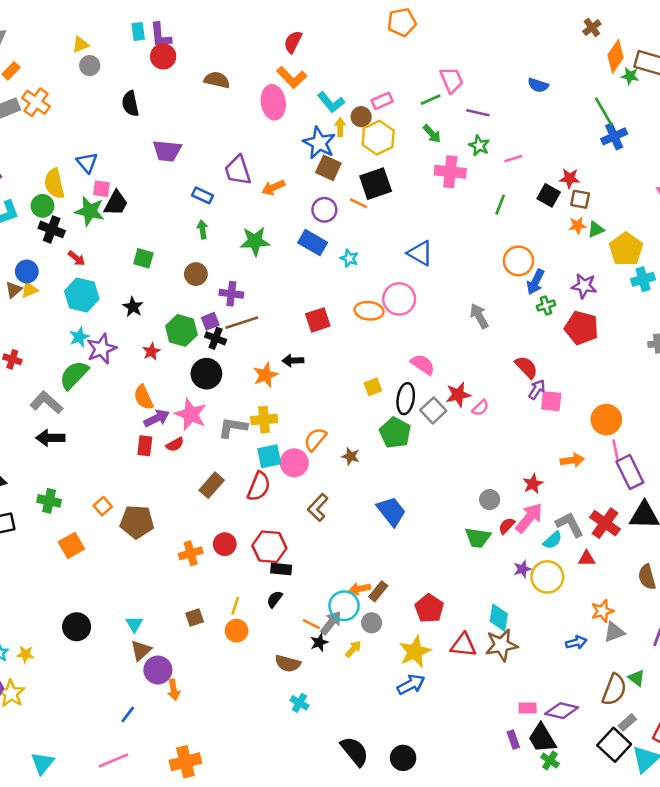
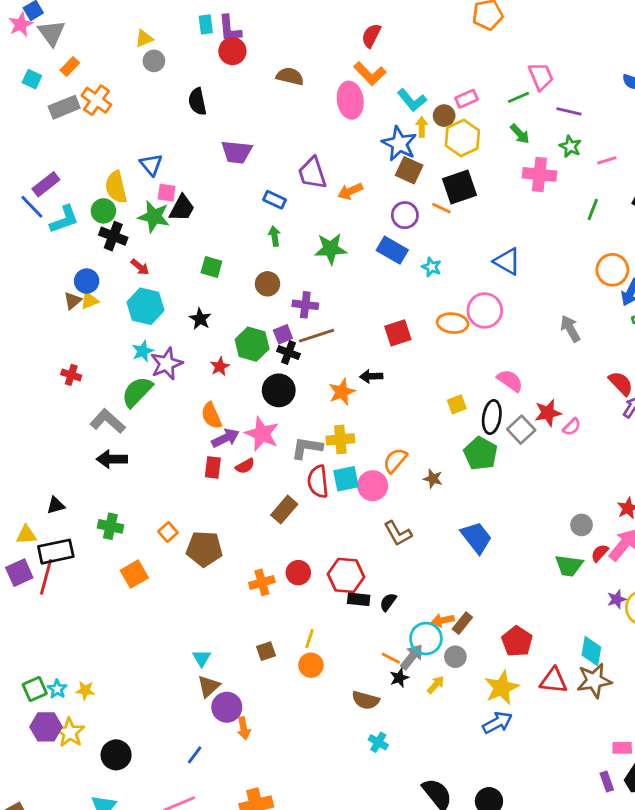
red semicircle: (259, 486) -> (318, 481), moved, turned 152
brown L-shape: (318, 507) -> (398, 533), turned -72
black semicircle: (275, 599) -> (388, 602), moved
black circle: (77, 627) -> (116, 755), moved

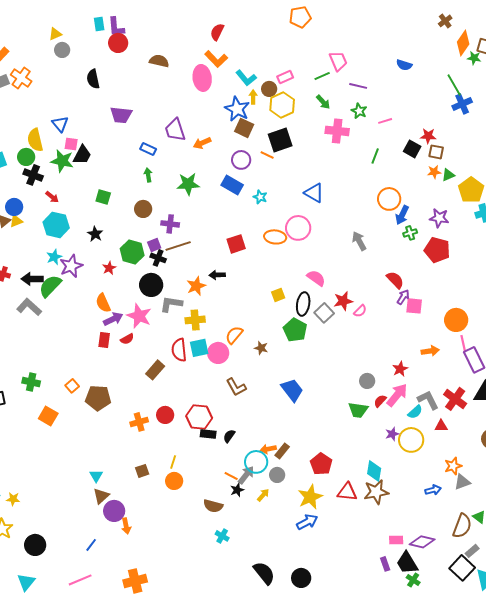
gray L-shape: (307, 448) -> (171, 304), moved
black arrow: (112, 459) -> (32, 279), moved
orange square: (134, 574) -> (48, 416), turned -30

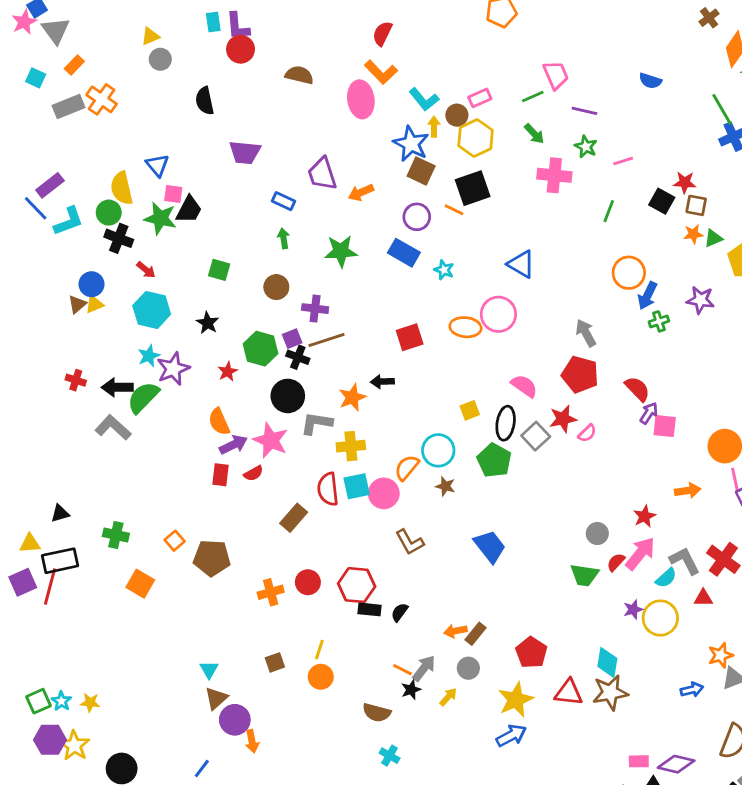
red pentagon: (437, 250) -> (580, 374), moved
cyan circle: (256, 462) -> (438, 450), moved

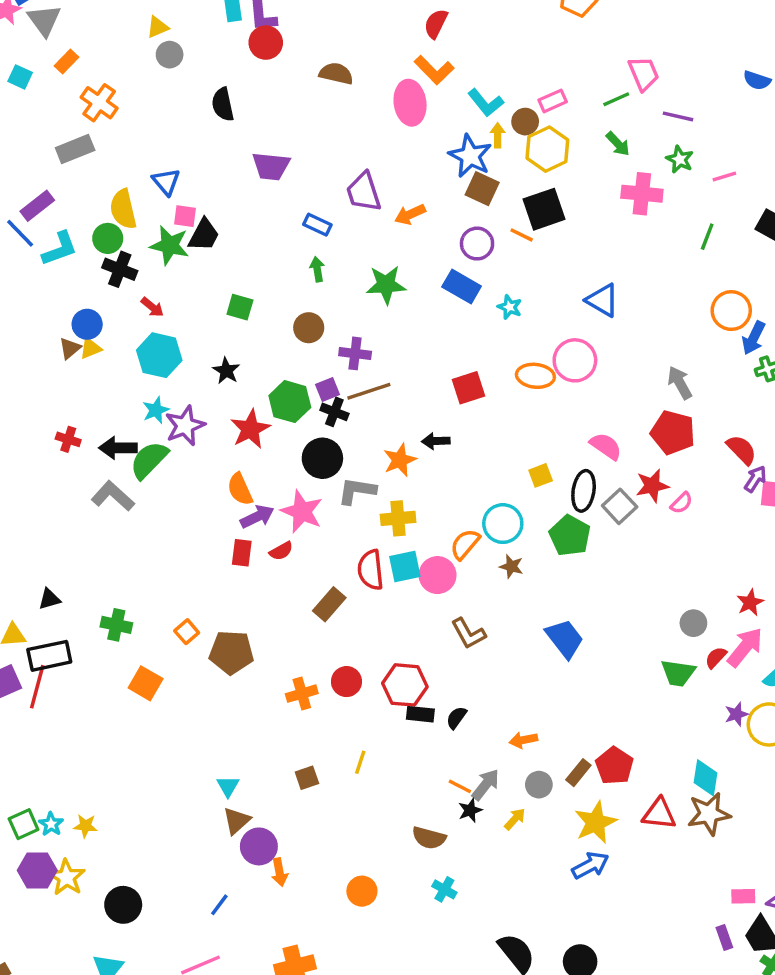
gray rectangle: (69, 107) -> (75, 149), moved
red star: (228, 372) -> (250, 429), size x1.6
brown rectangle: (476, 634) -> (578, 773), moved
orange circle: (321, 677) -> (362, 891), moved

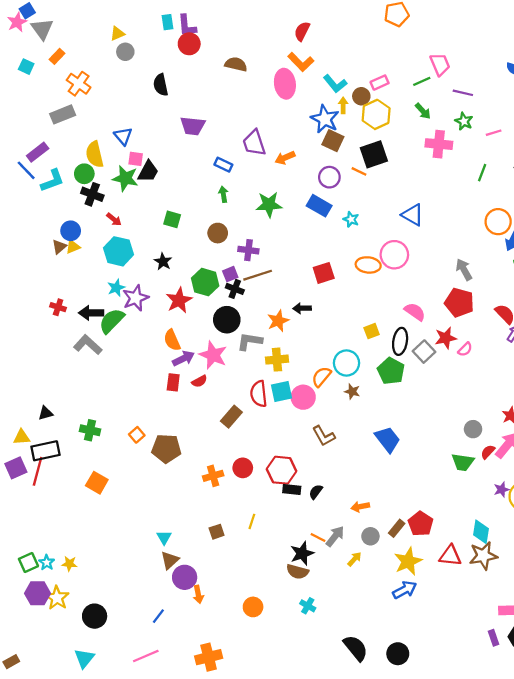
orange square: (146, 683) -> (97, 483), moved
black star: (470, 810) -> (302, 553), moved, size x1.5

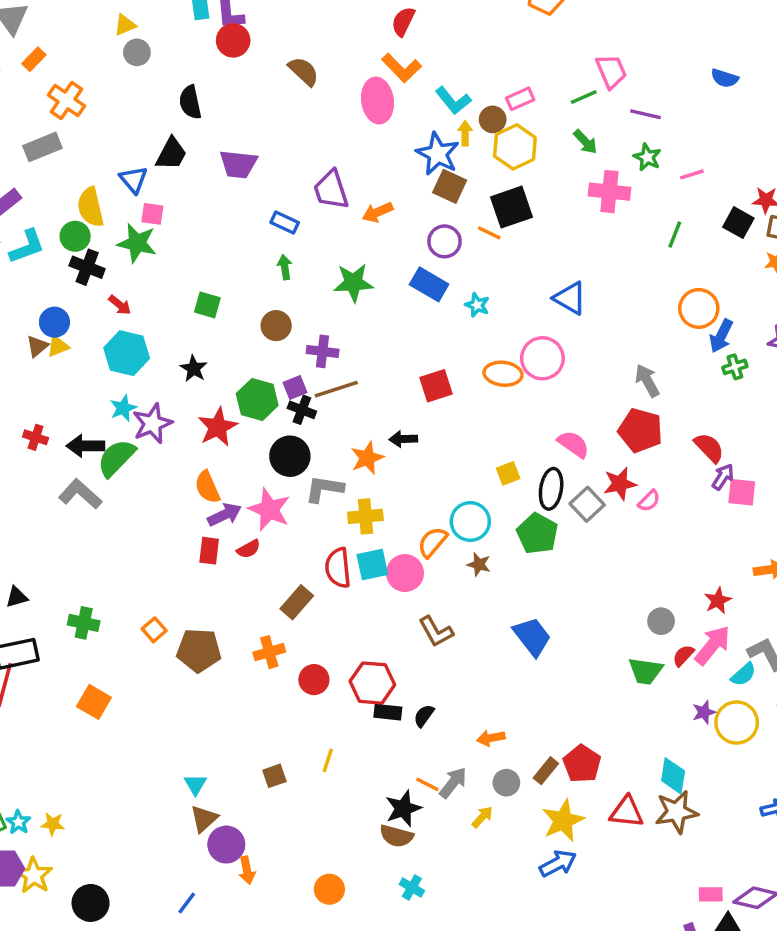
brown semicircle: (236, 64) -> (304, 71), turned 30
black trapezoid: (148, 171) -> (171, 154), moved
orange cross: (213, 476) -> (269, 652), moved

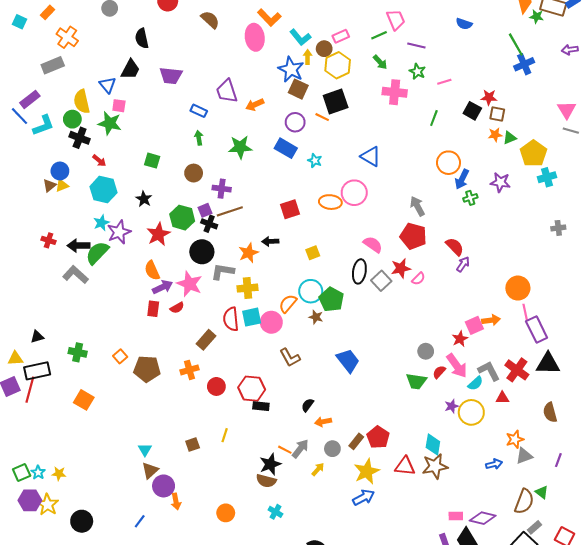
yellow square: (508, 473) -> (313, 253), moved
pink square: (742, 492) -> (474, 325), moved, turned -30
green pentagon: (537, 534) -> (331, 299), moved
pink arrow: (713, 645) -> (457, 366), turned 105
black semicircle: (424, 716) -> (308, 405), moved

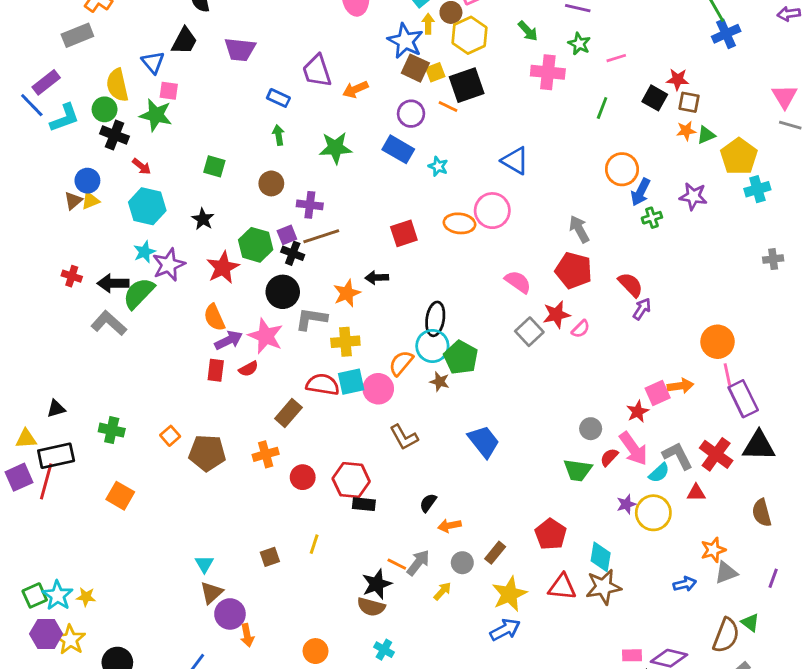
yellow square: (313, 253) -> (435, 72), moved
black ellipse: (359, 271) -> (435, 319), moved
red semicircle: (231, 319) -> (323, 384), turned 105
red pentagon: (378, 437) -> (551, 534), moved
cyan star: (38, 472) -> (57, 595), size x1.5

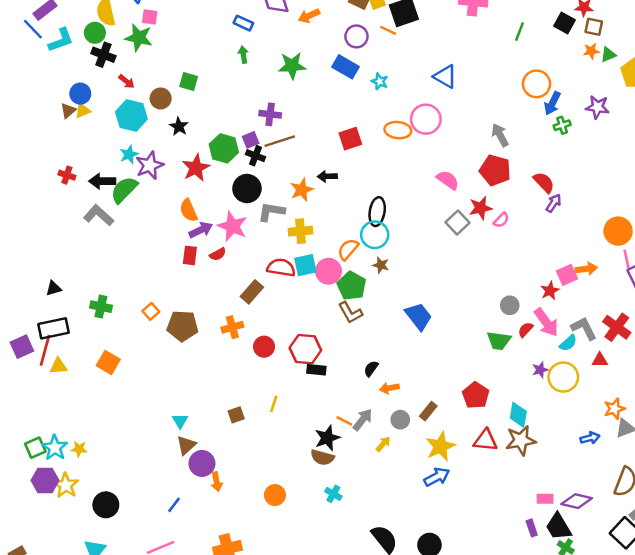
brown circle: (271, 183) -> (161, 98), moved
green pentagon: (461, 357) -> (352, 286), moved
yellow triangle: (26, 439) -> (58, 366), moved

